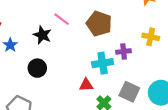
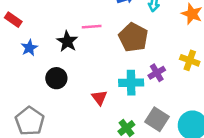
pink line: (62, 19) -> (92, 27), turned -49
purple cross: (124, 51) -> (157, 73), turned -32
red triangle: (86, 85) -> (99, 98), moved, turned 48

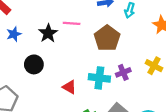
red triangle: (99, 98) -> (69, 87), turned -32

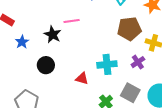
brown pentagon: (107, 38) -> (129, 29), moved, turned -30
purple cross: (123, 72) -> (138, 62), moved

